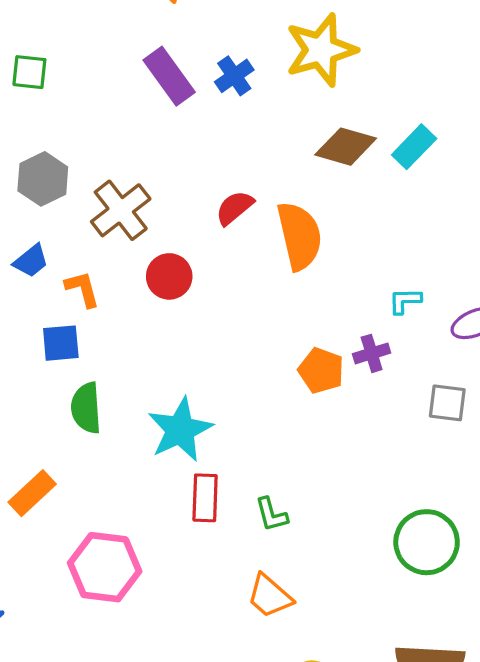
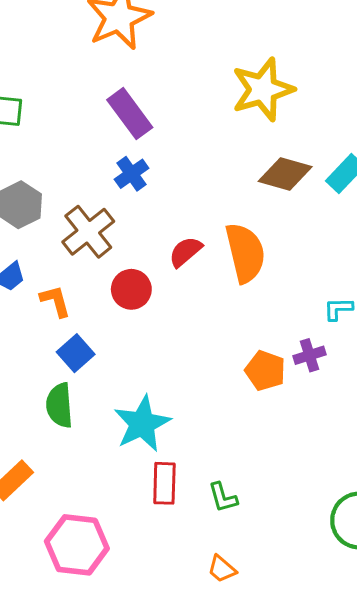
blue cross: (234, 76) -> (132, 174), moved
red semicircle: (235, 208) -> (185, 252), moved
blue square: (61, 343) -> (76, 353), moved, turned -36
orange trapezoid: (270, 596) -> (222, 569), size x0.7

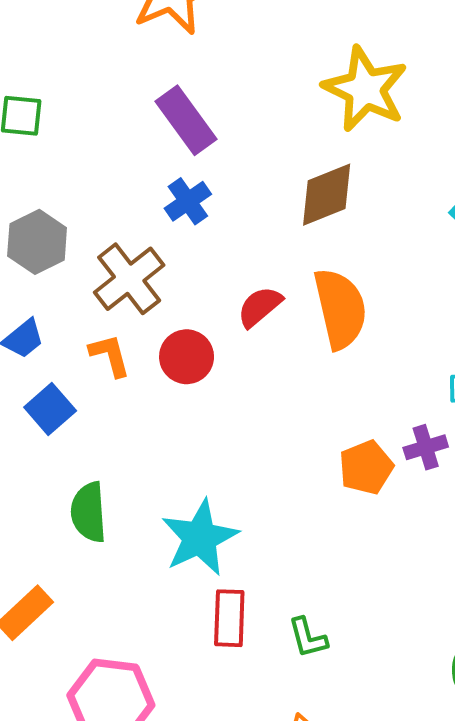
yellow star: (263, 89) -> (365, 89), turned -30
brown diamond: (285, 174) -> (327, 195), moved, turned -38
orange L-shape: (55, 301) -> (110, 355), moved
blue square: (76, 353) -> (50, 409), moved
orange pentagon: (265, 371) -> (366, 467), turned 30

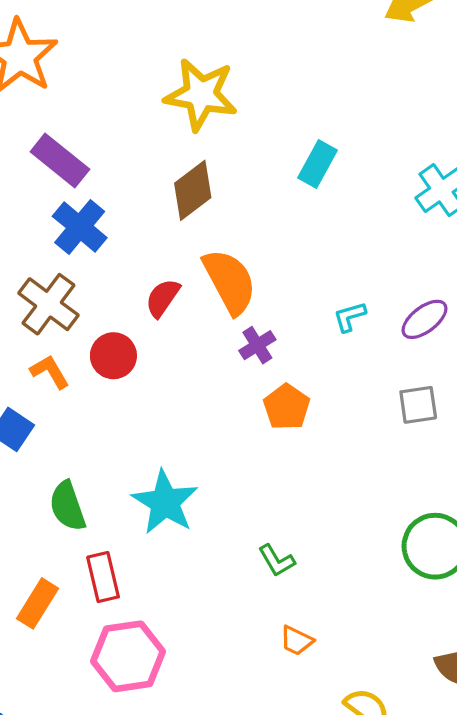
blue cross: (188, 201) -> (80, 227), size x1.4
purple cross: (426, 447) -> (257, 345), moved
red rectangle: (229, 618) -> (103, 577), moved

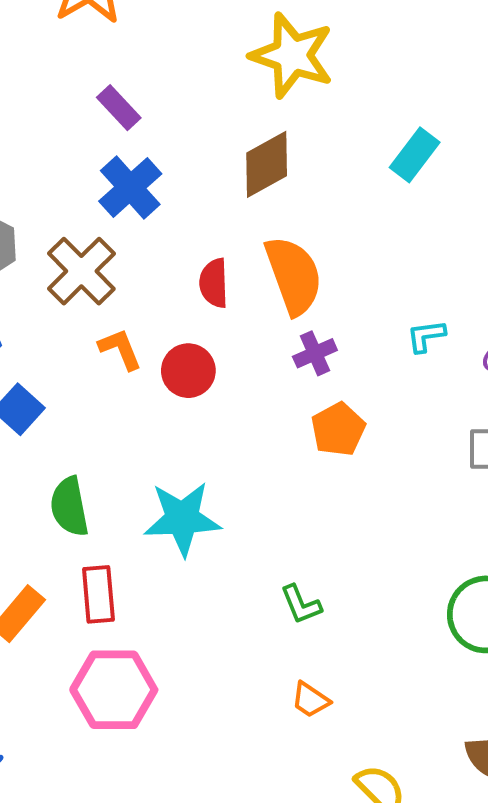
purple rectangle: (60, 160) -> (119, 108), size x0.7
red semicircle: (163, 298) -> (214, 283), turned -45
red circle: (113, 356) -> (188, 371), moved
orange L-shape: (50, 372) -> (120, 349), moved
cyan star: (165, 502) -> (182, 519), turned 30

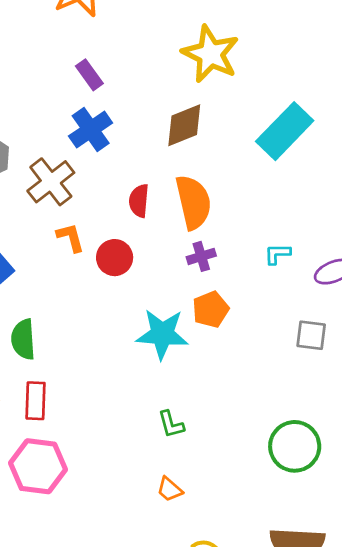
cyan rectangle: (415, 155) -> (285, 131), size x1.6
cyan star: (182, 519) -> (162, 334), moved

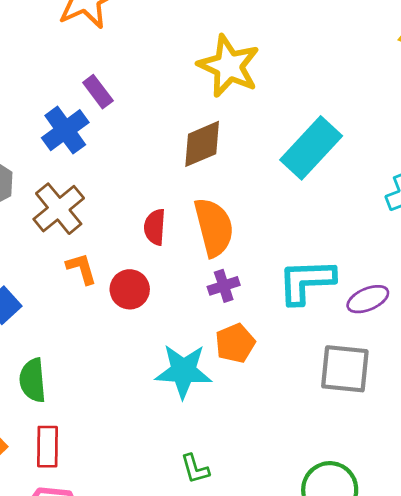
blue cross: (91, 129) -> (65, 130), moved
cyan L-shape: (277, 254) -> (306, 281), size x2.0
gray square: (311, 335) -> (345, 369), size x1.5

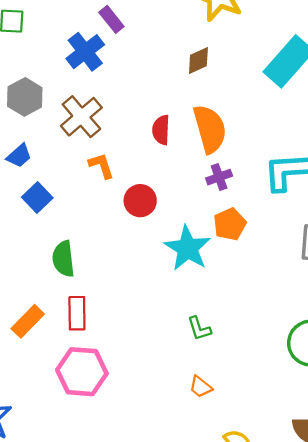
brown diamond: (202, 144) -> (198, 60), size x0.7
red circle: (130, 289) -> (140, 201), moved
cyan star: (183, 371) -> (188, 248), turned 30

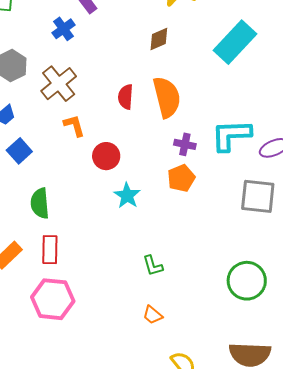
blue cross: (85, 52) -> (63, 29), size x0.7
purple cross: (219, 177) -> (185, 144), moved, turned 30
cyan star: (188, 248) -> (127, 196), moved, size x0.7

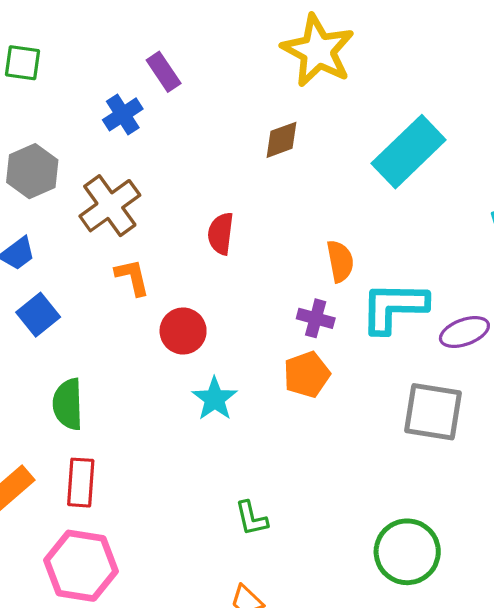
orange semicircle: (167, 97) -> (340, 261), moved, size x0.6

